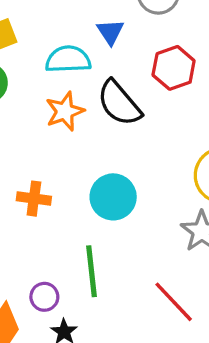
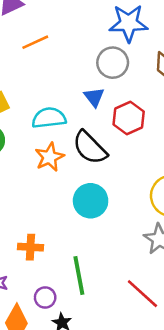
blue triangle: (110, 32) -> (94, 97), moved
cyan circle: (113, 197) -> (91, 201), moved
orange cross: (34, 199) -> (30, 247), moved

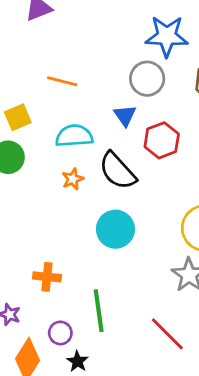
orange line: (35, 42) -> (62, 81), moved, turned 36
orange star: (49, 157) -> (73, 179), size x0.7

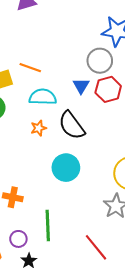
orange line: (62, 81) -> (30, 68), moved
red hexagon: (162, 140) -> (108, 89), moved

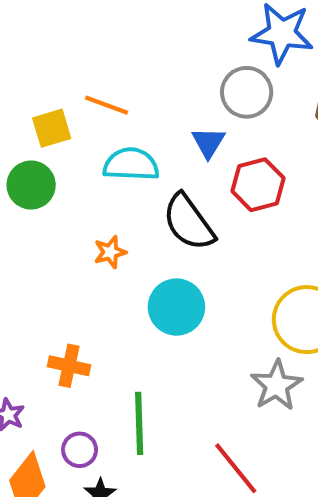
red hexagon: (108, 89) -> (258, 185), moved
orange star: (39, 128) -> (110, 252), moved

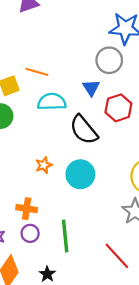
orange star: (110, 252) -> (44, 165), moved
purple circle: (80, 450) -> (30, 233), moved

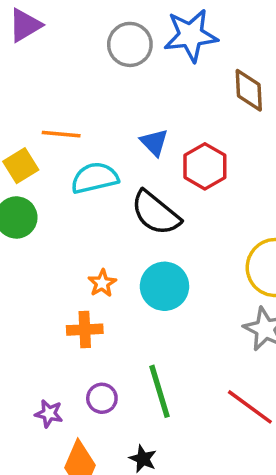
gray circle: (109, 60) -> (130, 44), moved
orange cross: (27, 209) -> (85, 330), moved

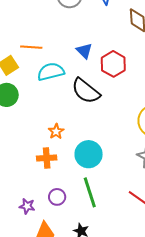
cyan circle: (164, 286) -> (89, 154), moved

